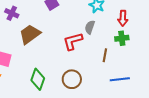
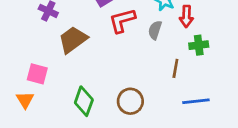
red arrow: (123, 18) -> (186, 16), moved
red L-shape: (73, 41) -> (122, 21), moved

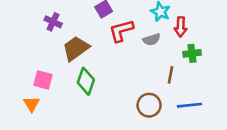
gray semicircle: (155, 30) -> (152, 39), turned -126
green diamond: (84, 101) -> (86, 81), moved
brown circle: (130, 101) -> (149, 105), moved

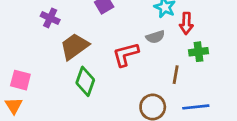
red L-shape: (121, 31) -> (126, 54), moved
pink square: (43, 80) -> (20, 80), moved
orange triangle: (32, 104) -> (14, 106), moved

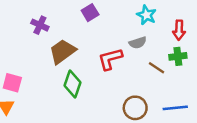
red arrow: (186, 23) -> (179, 30), moved
brown line: (176, 75) -> (157, 68), moved, turned -66

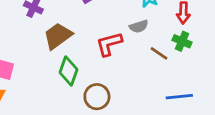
green cross: (178, 56) -> (182, 41), turned 30
brown circle: (135, 108) -> (97, 97), moved

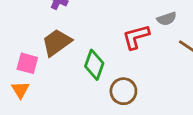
brown trapezoid: (58, 36) -> (57, 42), moved

